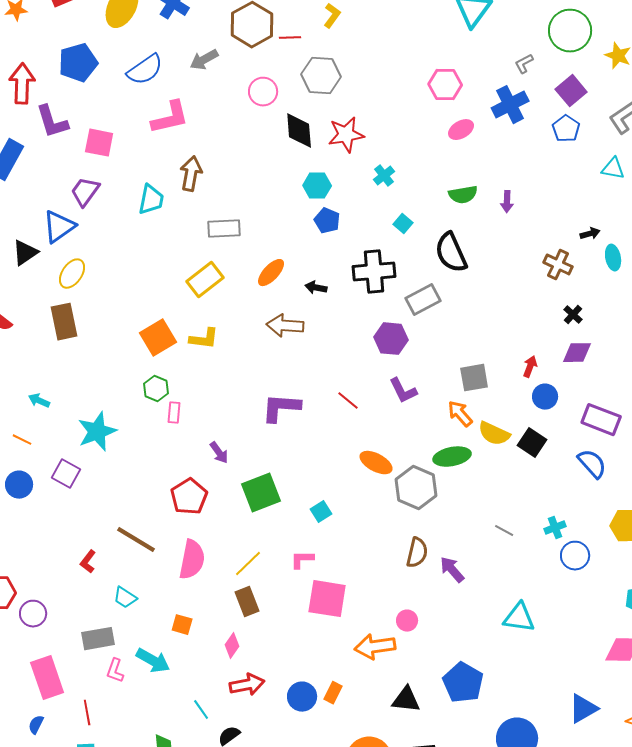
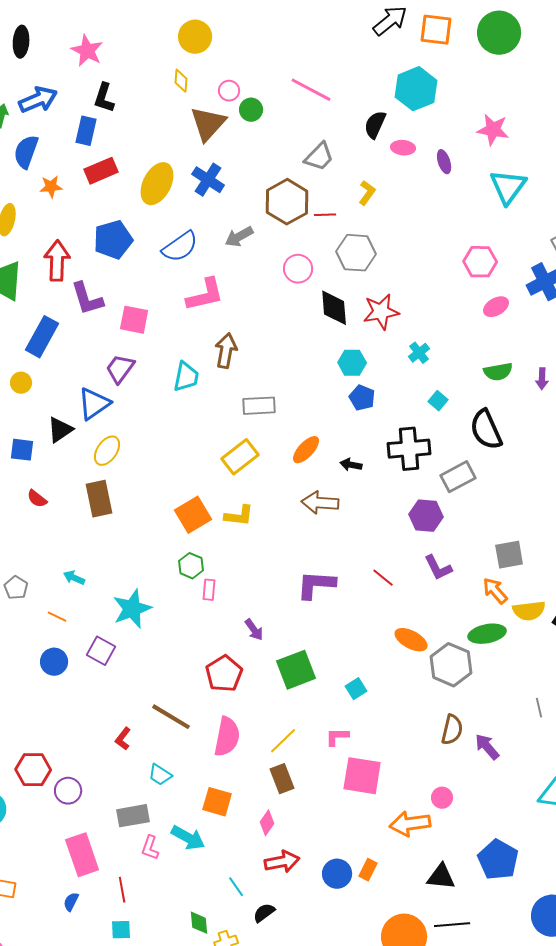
yellow semicircle: (494, 434) -> (529, 611), turned -32
gray line: (504, 531) -> (539, 708), turned 48
orange square: (182, 625) -> (217, 802), size x1.4

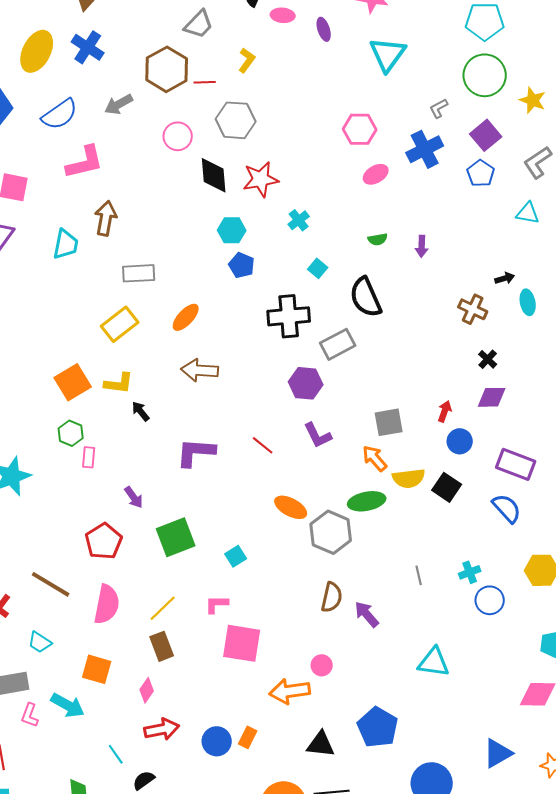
green semicircle: (498, 372) -> (378, 239), size x0.7
black arrow: (351, 465) -> (141, 411), moved, turned 40

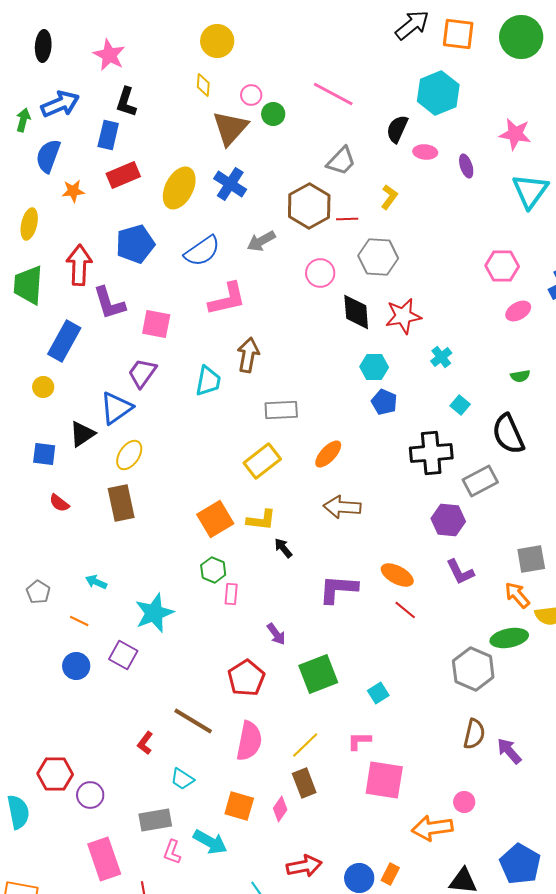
red line: (263, 445) -> (405, 610), moved
orange ellipse: (291, 507) -> (397, 575), moved
pink diamond: (147, 690) -> (280, 809), moved

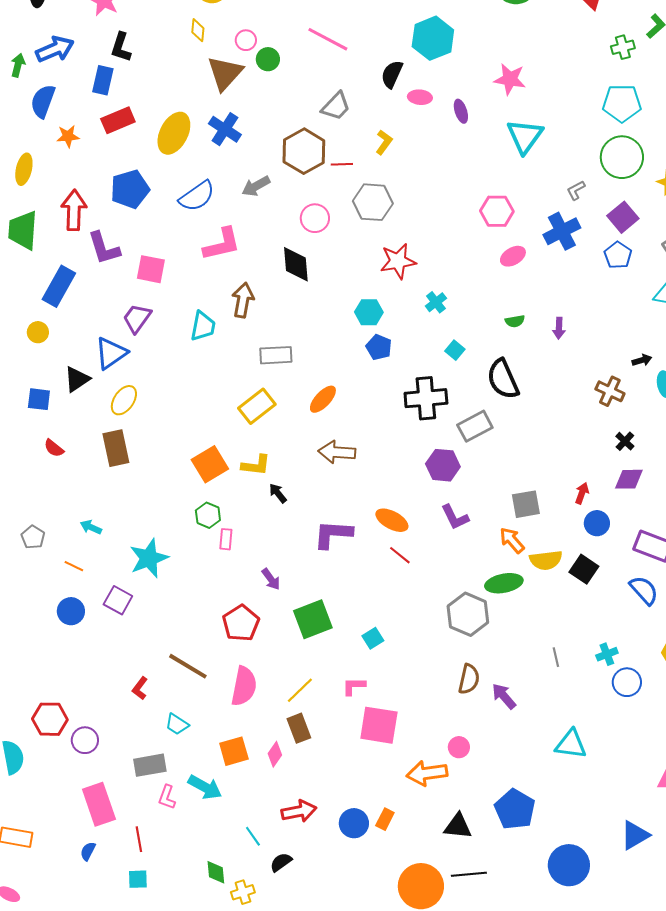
black diamond: (356, 312) -> (296, 264), moved
orange square: (239, 806) -> (234, 751), turned -32

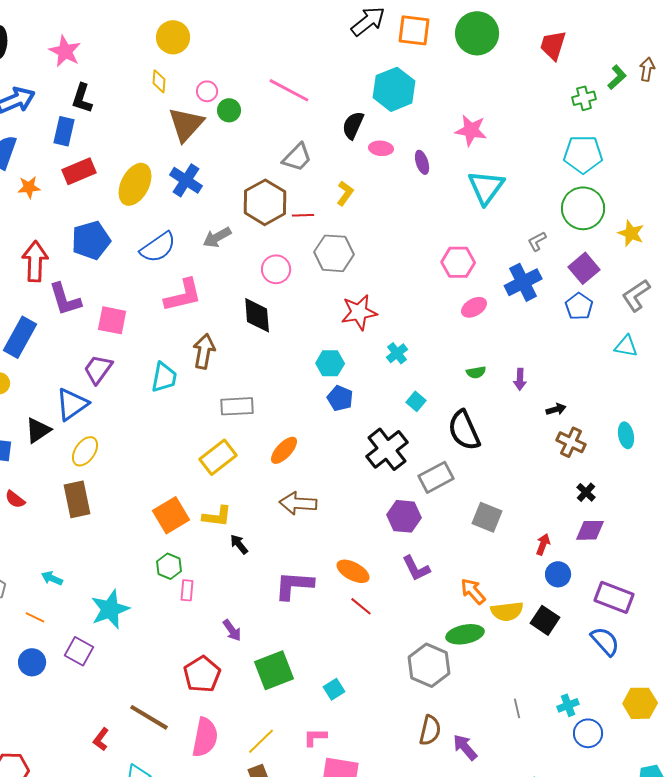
black arrow: (642, 360) -> (556, 409), moved
black cross: (426, 398) -> (387, 449), turned -33
gray square: (526, 504) -> (487, 517), moved, turned 32

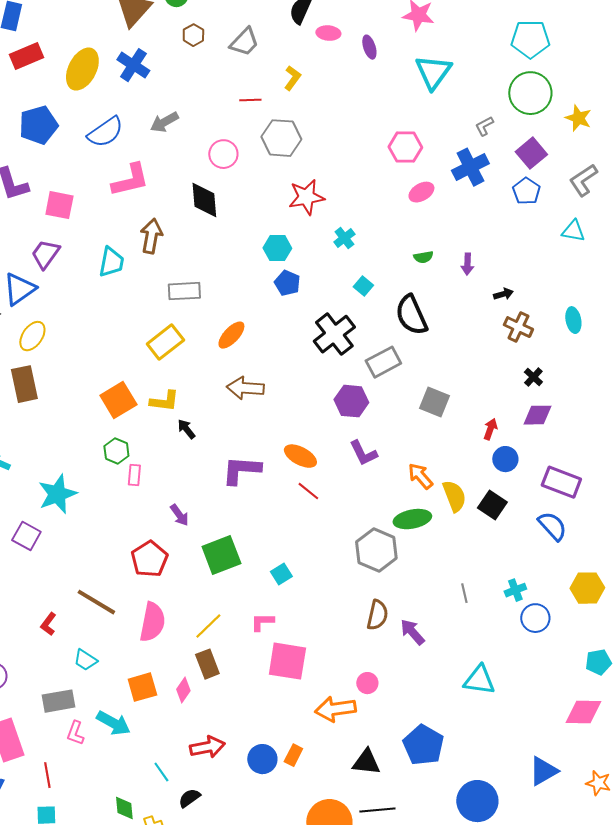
brown hexagon: (265, 202) -> (193, 35), moved, size x0.5
yellow semicircle: (507, 611) -> (454, 496), turned -104

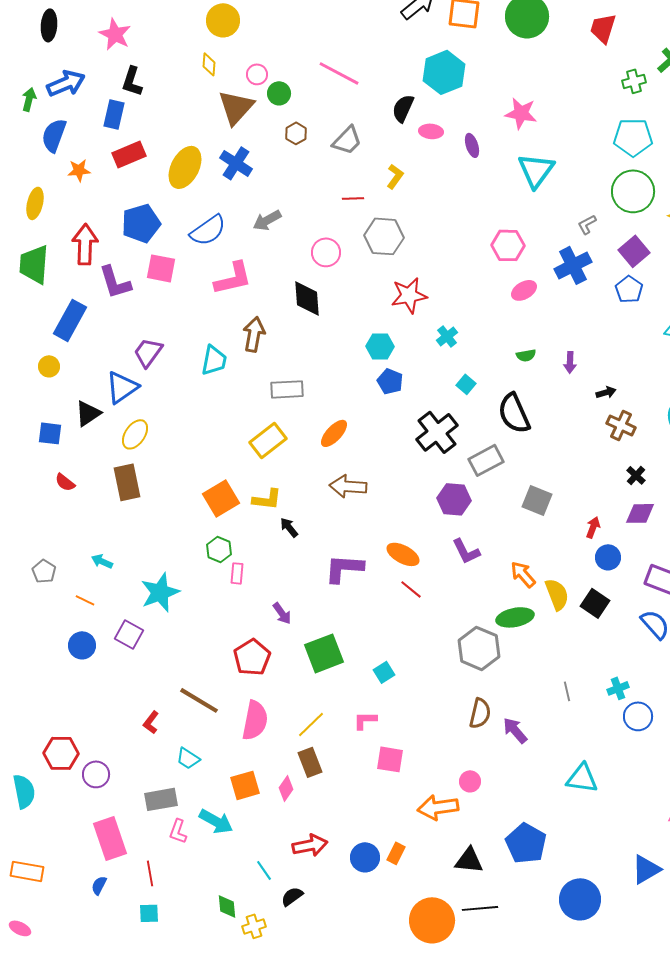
pink square: (59, 205) -> (161, 268), moved
pink square: (287, 661) -> (390, 759), size x0.7

